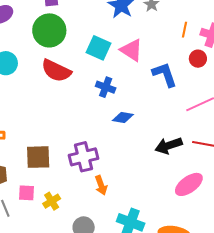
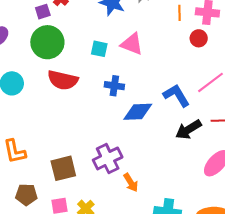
cyan square: (98, 48) -> (99, 49), size x0.7
blue L-shape: (165, 74) -> (176, 95), moved
blue diamond: (123, 118) -> (138, 112), size x1.4

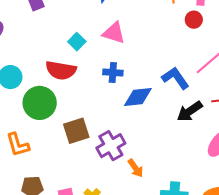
green circle: (47, 42) -> (40, 103), moved
pink triangle: (132, 44) -> (114, 33), moved
cyan square: (99, 49) -> (77, 42), moved, turned 36
brown square: (63, 168) -> (76, 131), moved

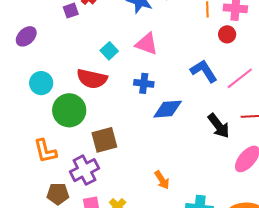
blue L-shape: (175, 78) -> (204, 71), moved
black arrow: (190, 111) -> (219, 126), turned -96
purple cross: (111, 146) -> (84, 170), moved

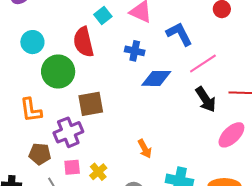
blue L-shape: (204, 71) -> (179, 34), moved
pink line: (240, 78) -> (203, 63), moved
red semicircle: (92, 79) -> (83, 42), turned 60

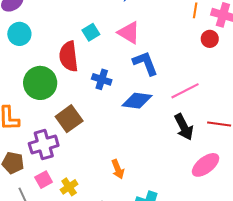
blue L-shape: (179, 34) -> (145, 63), moved
cyan circle: (32, 42) -> (19, 34), moved
blue cross: (135, 51) -> (102, 79), moved
brown square: (91, 104) -> (69, 119), turned -32
pink square: (72, 167) -> (44, 180), turned -30

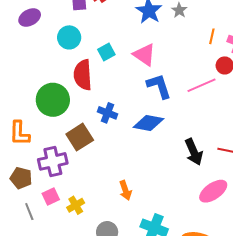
cyan circle: (19, 34) -> (69, 37), moved
blue cross: (102, 79) -> (108, 113), moved
pink line: (185, 91) -> (202, 85), moved

